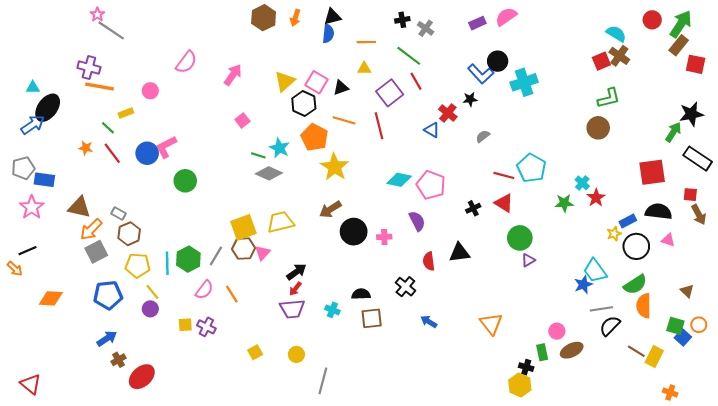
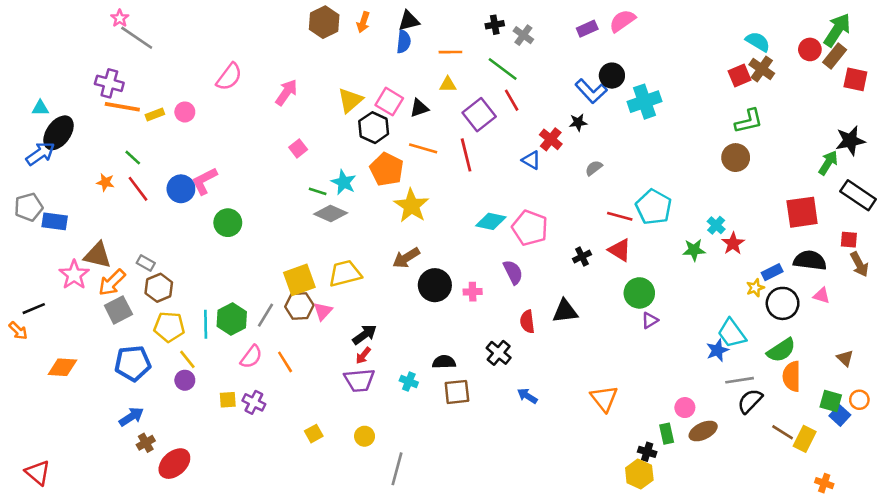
red circle: (652, 20) -> (810, 49), moved
yellow rectangle: (126, 113) -> (155, 115), moved
pink star: (32, 207) -> (74, 275), moved

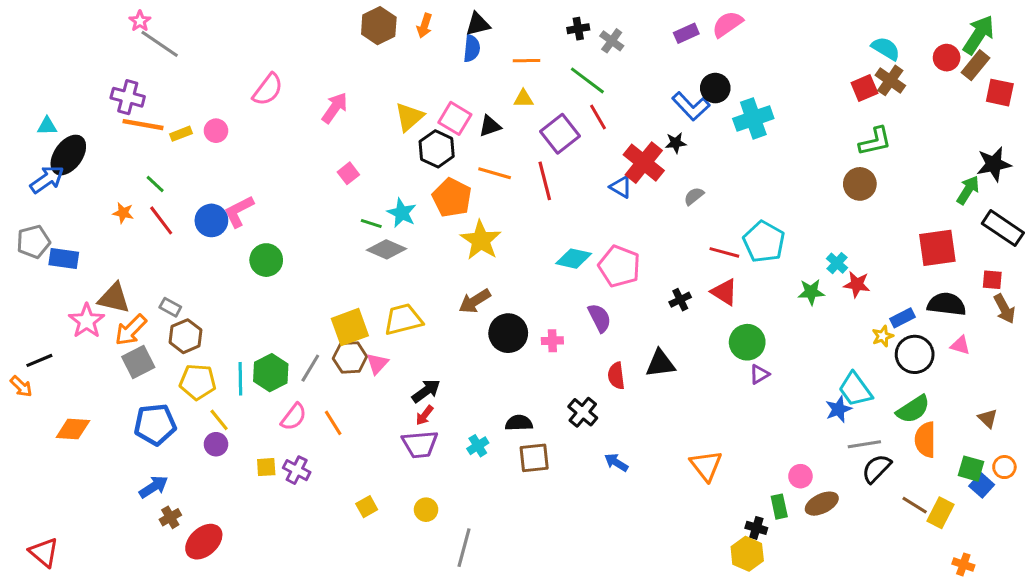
red cross: (551, 139) -> (644, 163), size x1.5
red star: (733, 243) -> (857, 284), turned -30
cyan cross: (409, 382) -> (478, 446), turned 36

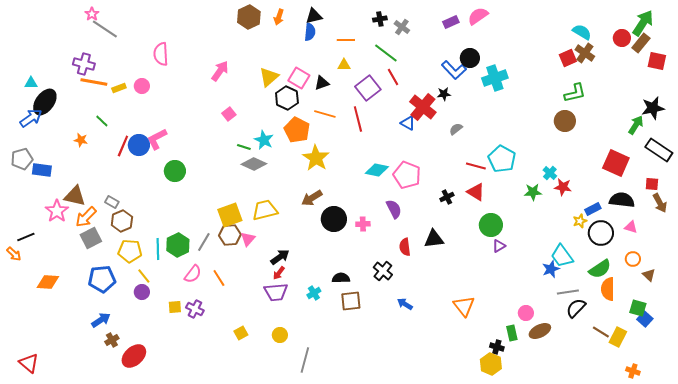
pink semicircle: (268, 90) -> (161, 54), moved, turned 140
red line: (161, 220) -> (123, 146), moved, turned 60
red square: (937, 248) -> (616, 163), turned 32
orange circle: (1004, 467) -> (633, 259), moved

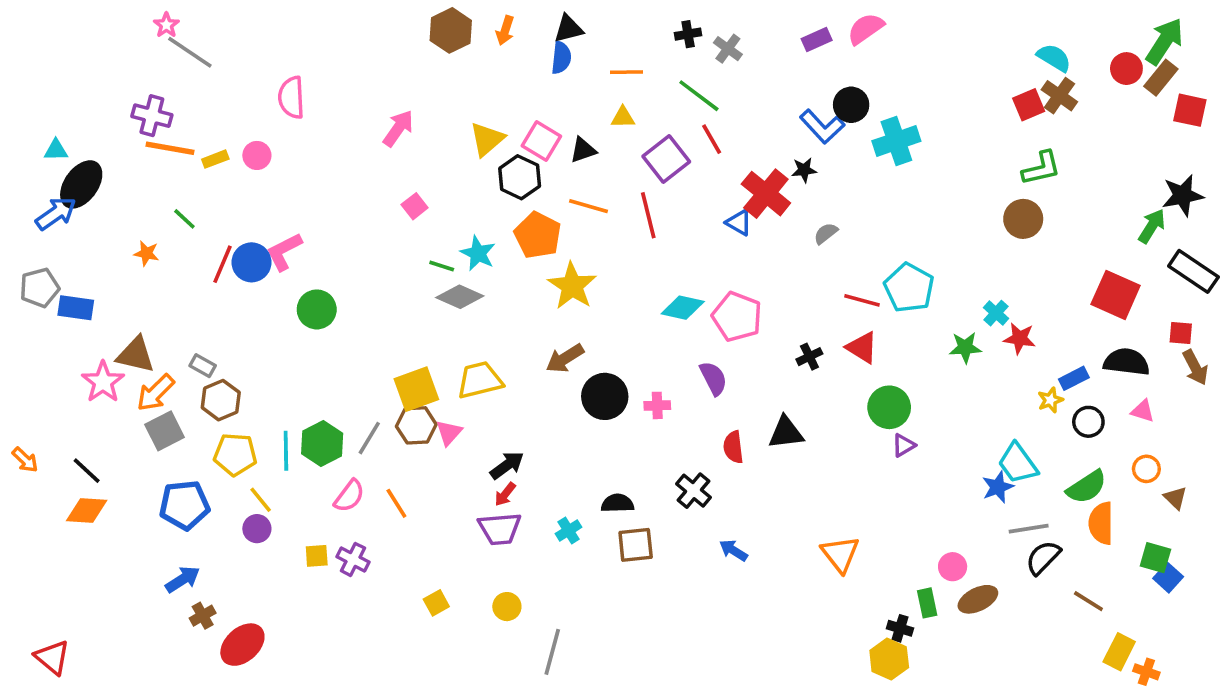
black circle: (601, 233) -> (1088, 422), size x0.7
black line: (26, 237) -> (87, 471), moved, turned 66
yellow rectangle: (618, 337) -> (1119, 652), moved

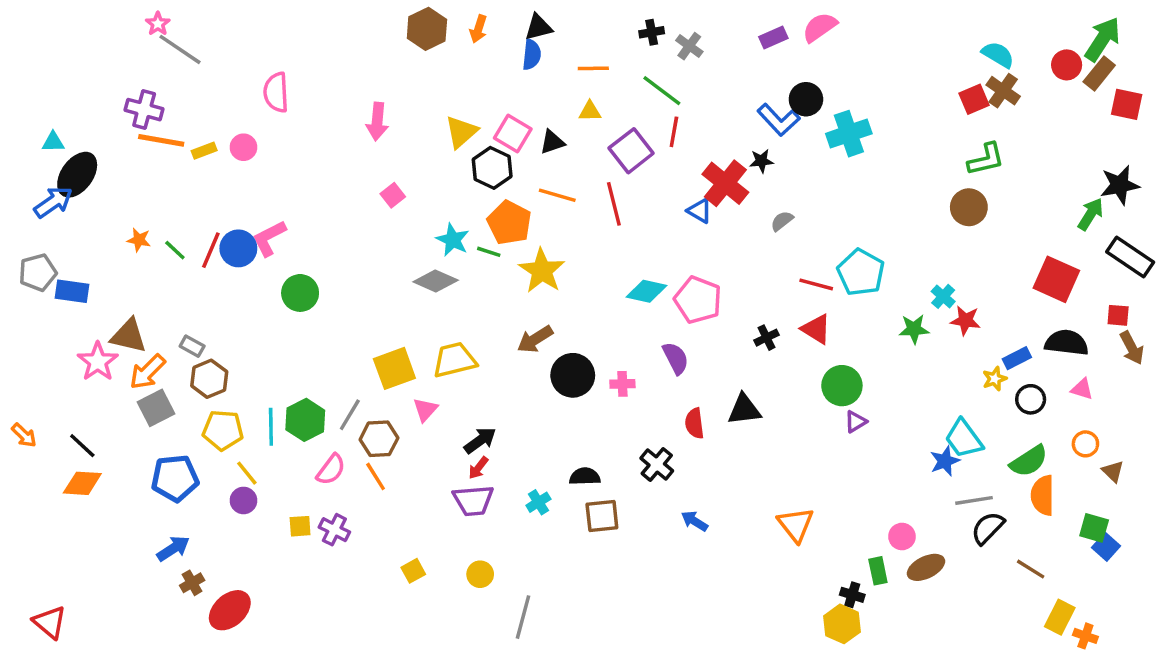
pink arrow: (398, 128) -> (377, 122), turned 150
red line: (712, 139) -> (674, 132), turned 40
green line: (184, 219) -> (175, 250), moved
green line: (442, 266) -> (489, 252), moved
brown hexagon: (416, 425) -> (379, 439), moved

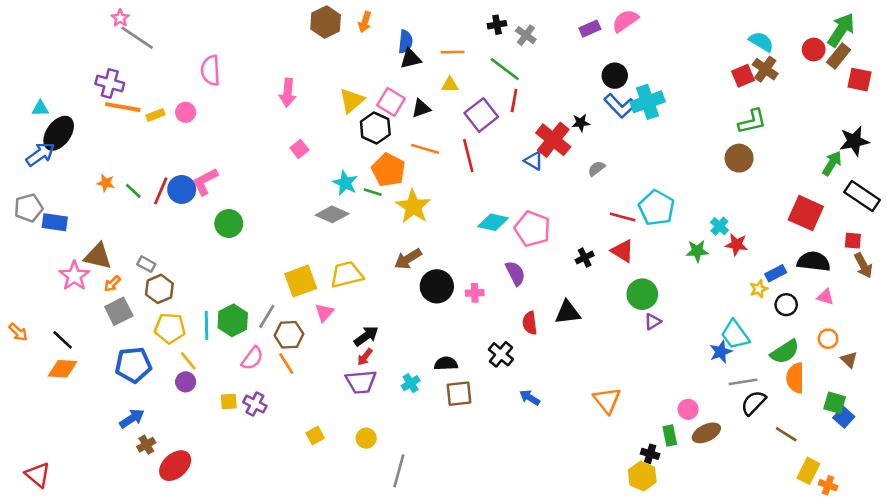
black triangle: (538, 27) -> (411, 59), moved
blue L-shape: (779, 120) -> (620, 106), moved
orange arrow: (147, 372) -> (112, 284), size x0.6

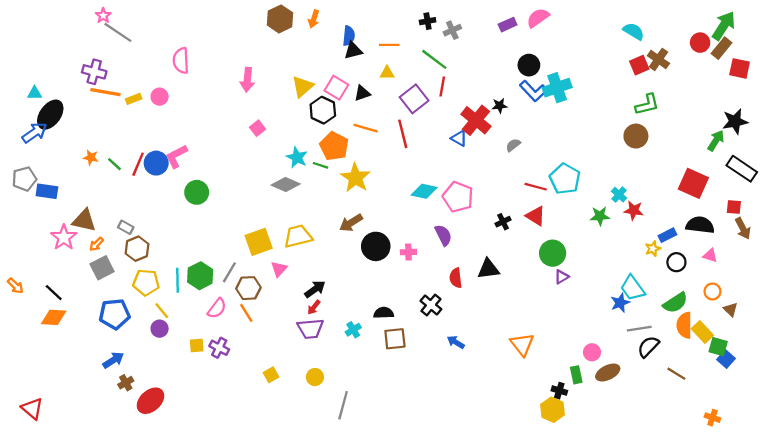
gray cross: (526, 35) -> (452, 30), turned 30
cyan semicircle: (761, 42) -> (634, 31), moved
yellow rectangle: (808, 471) -> (702, 332), moved, turned -70

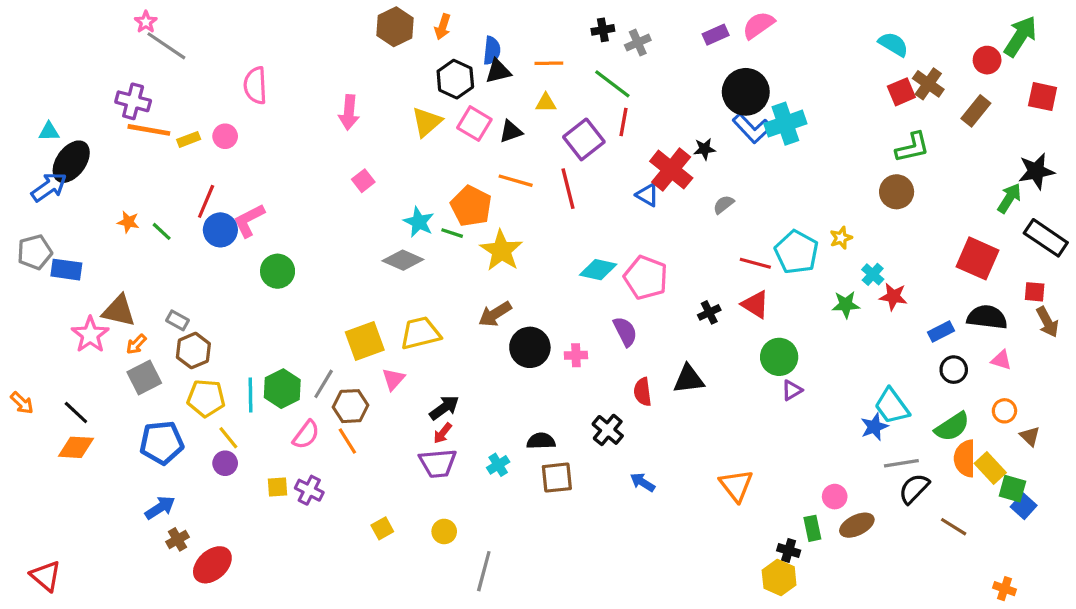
brown rectangle: (721, 48) -> (976, 111), moved
black circle: (529, 65) -> (746, 92), size x1.5
black hexagon: (323, 110) -> (455, 79), moved
red line: (138, 164) -> (206, 201), moved
yellow star: (653, 249) -> (841, 238), moved

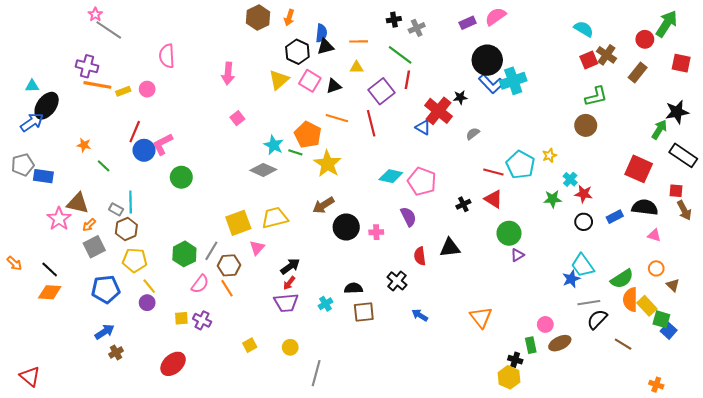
green line: (162, 231) -> (104, 166), moved
black circle: (954, 370) -> (584, 222), moved
cyan line: (251, 395) -> (131, 202), moved
red ellipse: (212, 565) -> (173, 364), moved

